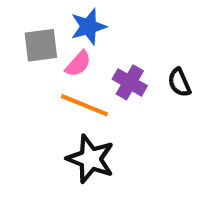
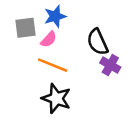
purple cross: (130, 82) -> (110, 65), moved
black semicircle: (179, 82) -> (97, 42), moved, size x1.5

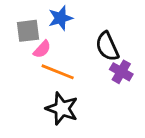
pink semicircle: (49, 39) -> (42, 49), moved

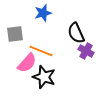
gray square: (28, 31) -> (15, 34), moved
pink semicircle: (42, 49) -> (27, 63), moved, size x1.5

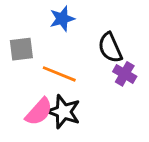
pink semicircle: (27, 63) -> (39, 112), moved

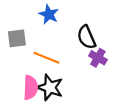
blue star: (62, 19) -> (49, 14), turned -30
pink semicircle: (39, 112) -> (31, 87), turned -40

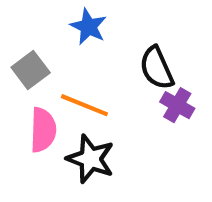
gray square: (17, 38) -> (31, 70), turned -30
pink semicircle: (31, 87) -> (43, 130), moved

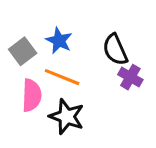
blue star: (88, 27) -> (59, 41), moved

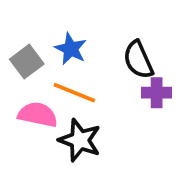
purple cross: (130, 77) -> (157, 93), turned -30
pink semicircle: (32, 95) -> (38, 115), turned -80

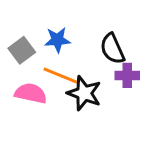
blue star: (71, 49) -> (57, 40), turned -30
black star: (80, 140) -> (84, 93), moved

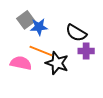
black semicircle: (112, 49) -> (76, 33), turned -35
gray square: (22, 50) -> (26, 20), moved

